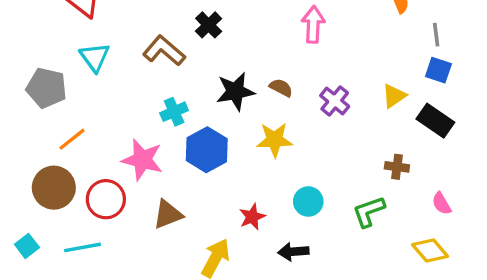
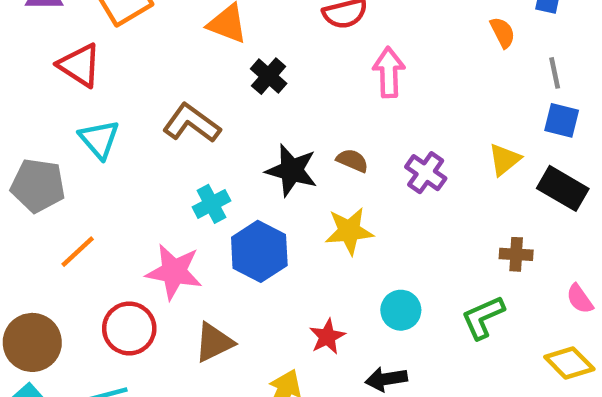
black cross: (209, 25) -> (269, 76), moved
black star: (235, 91) -> (292, 170), turned 30
brown circle: (54, 188) -> (32, 342), moved

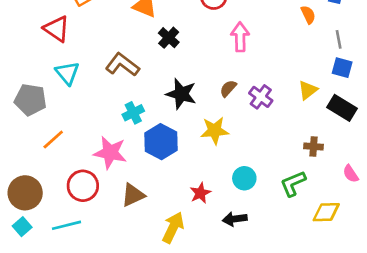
brown semicircle: (352, 160) -> (228, 88), moved, turned -72
yellow diamond: (569, 363) -> (326, 212), moved, turned -48

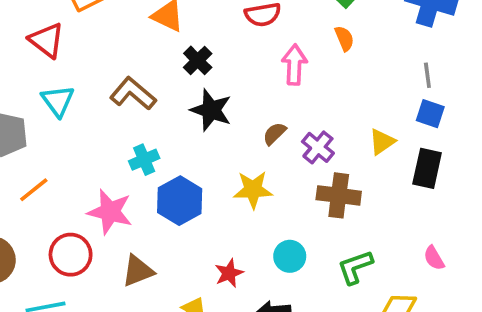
orange semicircle: (308, 15) -> (344, 38), moved
black star: (181, 94) -> (211, 110), moved
black rectangle: (342, 108) -> (427, 168), turned 68
brown cross: (313, 147) -> (339, 195), moved, size x1.6

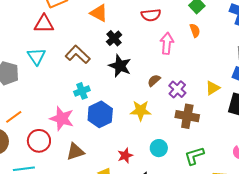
red triangle: (47, 40) -> (44, 24), moved, turned -40
orange line: (34, 190) -> (14, 117), moved

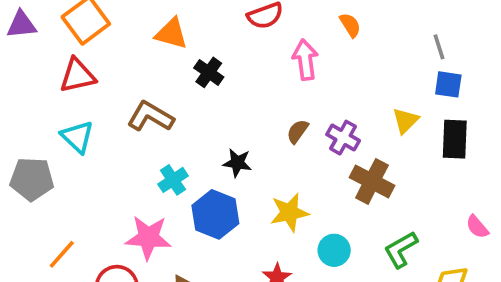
black star: (120, 66) -> (237, 163), moved, size x0.7
yellow star: (141, 111) -> (289, 212), moved
brown cross: (187, 116) -> (372, 181), turned 30

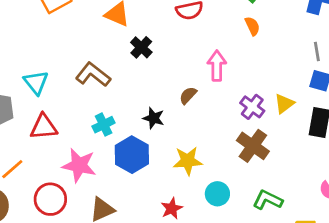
pink arrow: (305, 60) -> (217, 66), moved
red triangle: (77, 76) -> (44, 127), moved
brown semicircle: (298, 131) -> (188, 95), moved
purple cross: (343, 138) -> (252, 107), moved
green L-shape: (401, 249) -> (268, 200), turned 48

